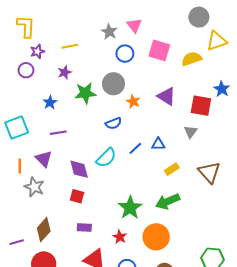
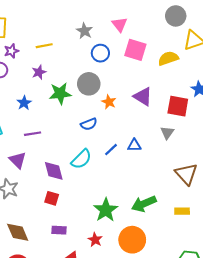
pink triangle: (134, 25) -> (119, 24), moved
yellow rectangle: (172, 169) -> (182, 211), moved, turned 32
brown diamond: (44, 230) -> (18, 232), turned -65

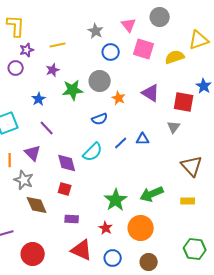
gray circle: (176, 16) -> (160, 17), moved
purple line: (33, 134) -> (47, 128), turned 56
brown diamond: (18, 232) -> (37, 205), moved

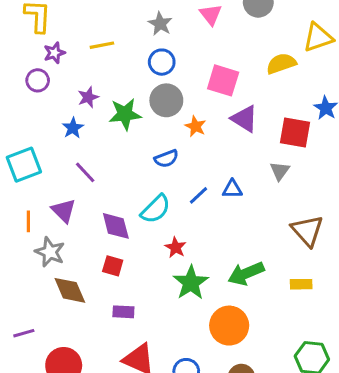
pink square: (144, 49) -> (223, 80), moved
blue circle: (111, 52) -> (162, 62), moved
purple star: (53, 70) -> (88, 97), moved
red star: (106, 228) -> (176, 247), moved

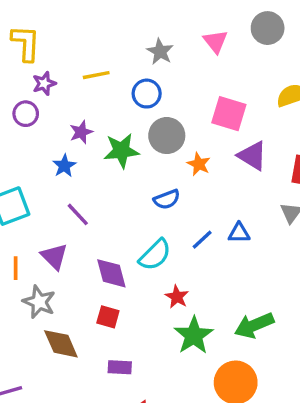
blue circle: (162, 62) -> (147, 94), moved

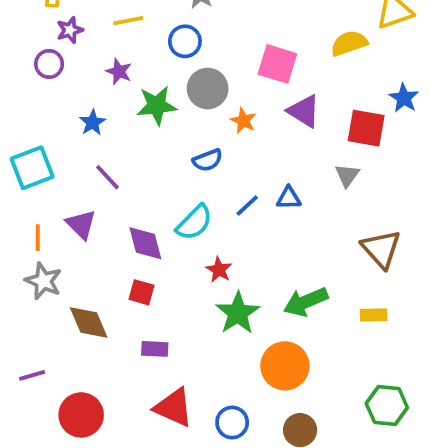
purple star: (81, 132) -> (119, 72), moved, turned -30
gray star: (39, 302) -> (43, 281), moved

